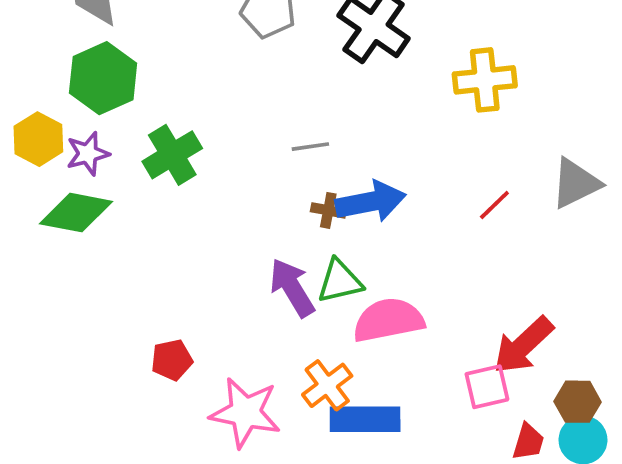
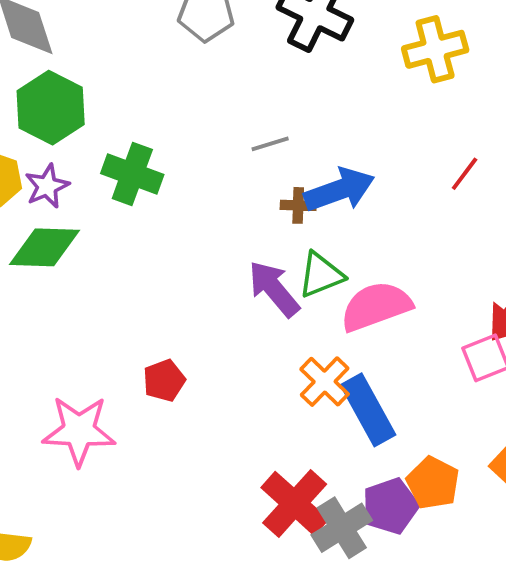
green cross: (172, 155) -> (132, 174), turned -30
pink star: (245, 413) -> (79, 431), moved
blue rectangle: (365, 419) -> (368, 410), turned 70

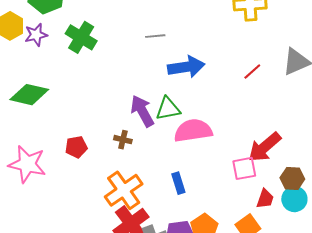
brown cross: (298, 205) -> (123, 140), moved
green diamond: (45, 247) -> (29, 95), moved
orange cross: (325, 382) -> (124, 190), moved, size x1.4
blue rectangle: (368, 410) -> (178, 183), size x0.6

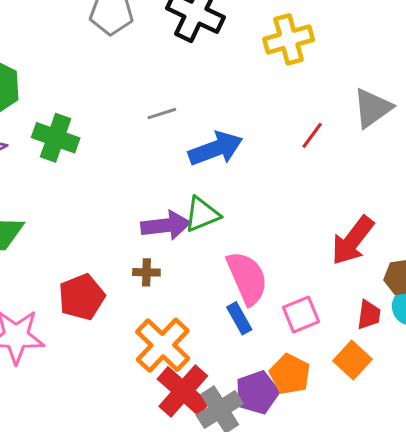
purple arrow: (142, 111) -> (166, 225), turned 124
pink semicircle: (193, 131) -> (247, 278), moved, turned 87
red pentagon: (76, 147) -> (82, 297), size x1.4
pink square: (244, 168) -> (301, 315), moved

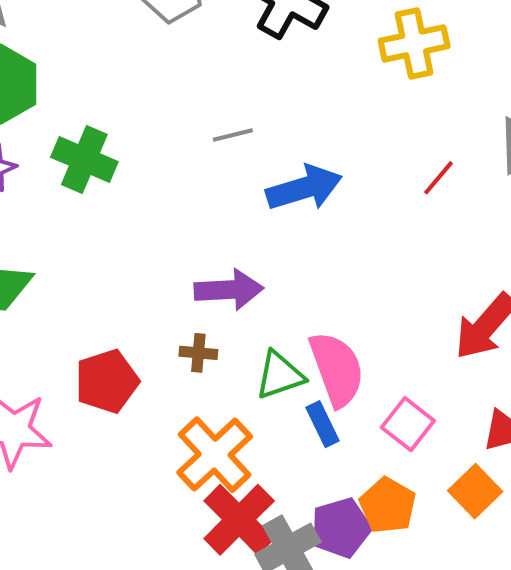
green triangle: (202, 214) -> (280, 375), moved
pink square: (301, 315) -> (408, 424), turned -33

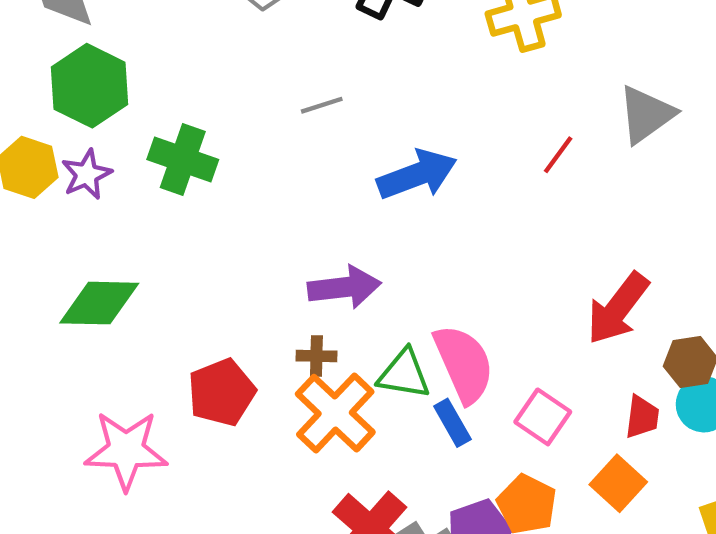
gray line: (233, 135) -> (322, 105), moved
green triangle: (280, 375) -> (404, 374), turned 32
orange cross: (215, 455) -> (335, 413), moved

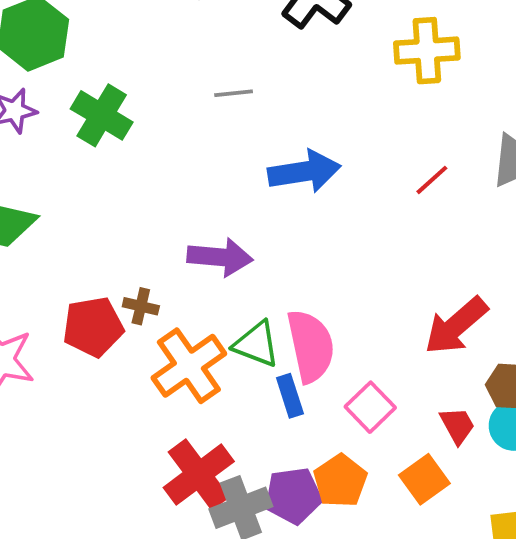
brown cross: (316, 356) -> (141, 306), moved
red trapezoid: (642, 417) -> (457, 425), turned -48

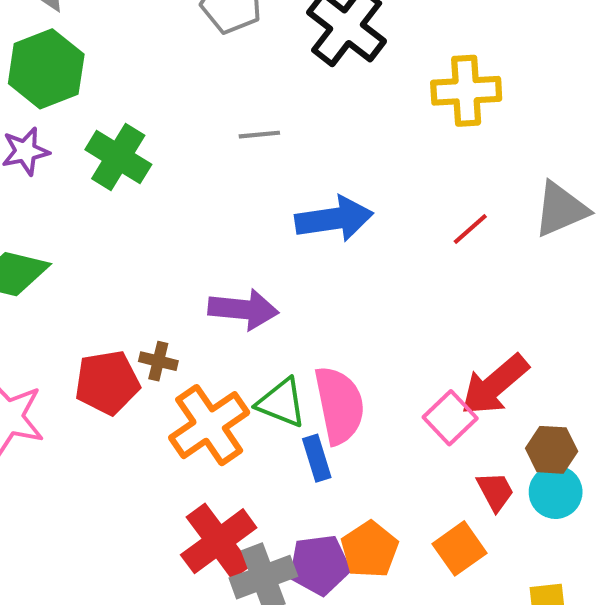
pink square: (370, 407) -> (450, 418), moved

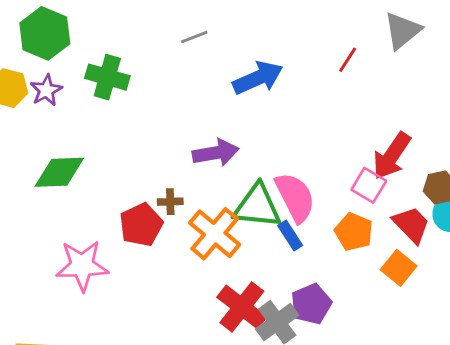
green triangle: (281, 403) -> (257, 206), size x1.4
red trapezoid: (495, 491) -> (411, 225), size x1.4
orange pentagon: (370, 549) -> (354, 232), moved

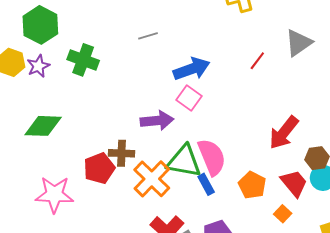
pink square: (369, 185) -> (189, 98), moved
brown cross: (170, 202) -> (122, 153), size x1.4
orange square: (399, 268) -> (283, 214), size x0.7

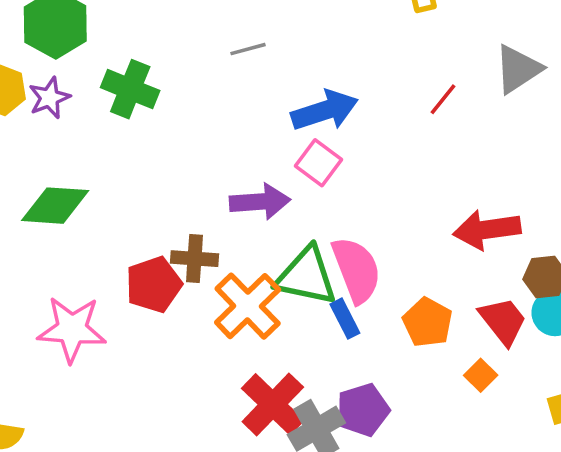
red arrow: (284, 133) -> (487, 230), turned 42

